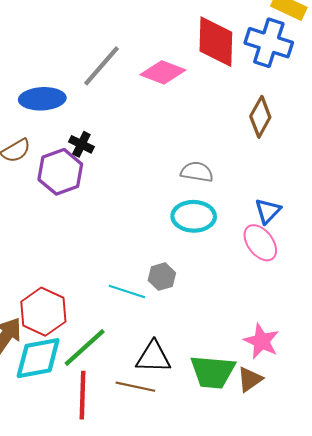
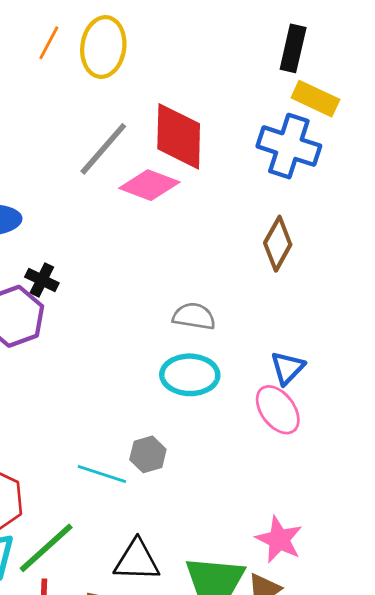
red diamond: (216, 42) -> (179, 136), moved
gray line: (102, 66) -> (103, 149), moved

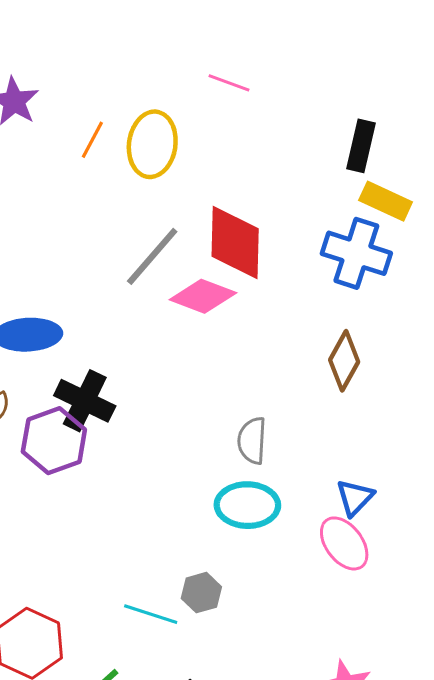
black cross: (42, 280) -> (85, 401), size x1.6
gray semicircle: (194, 316) -> (252, 441), turned -96

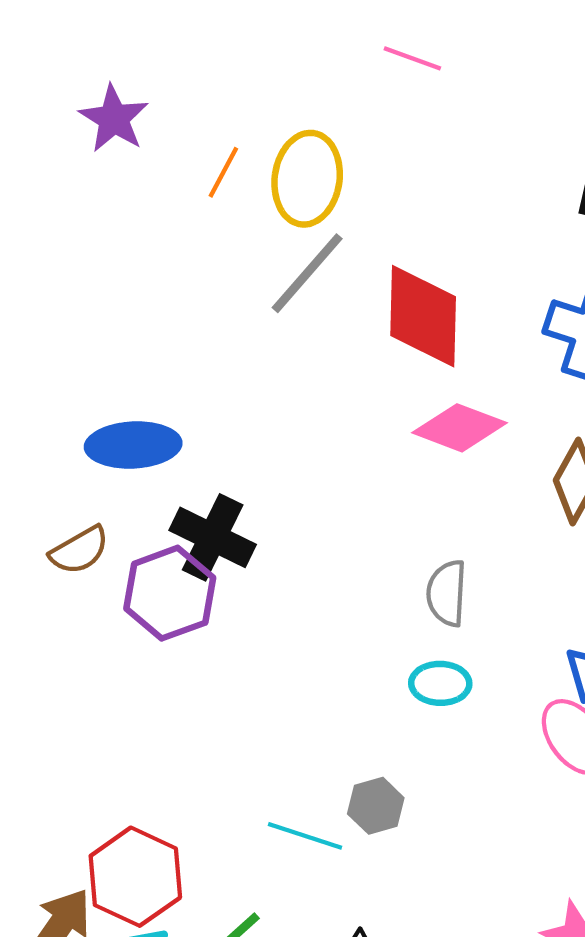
pink line: (229, 83) -> (412, 58), moved
gray line: (152, 256) -> (307, 273), moved
pink diamond: (203, 296) -> (460, 428), moved
cyan ellipse: (247, 505) -> (440, 683), size x0.7

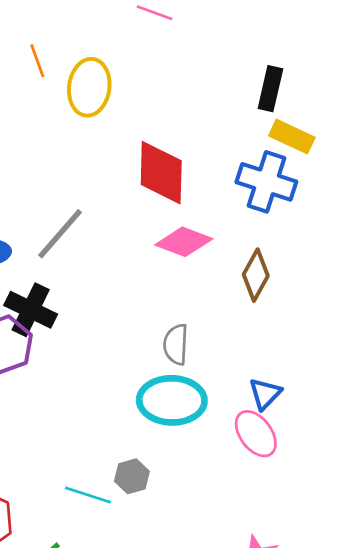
orange line: (223, 172) -> (37, 61), moved, turned -48
gray line: (307, 273) -> (60, 234), moved
cyan ellipse: (440, 683) -> (172, 400), size x1.8

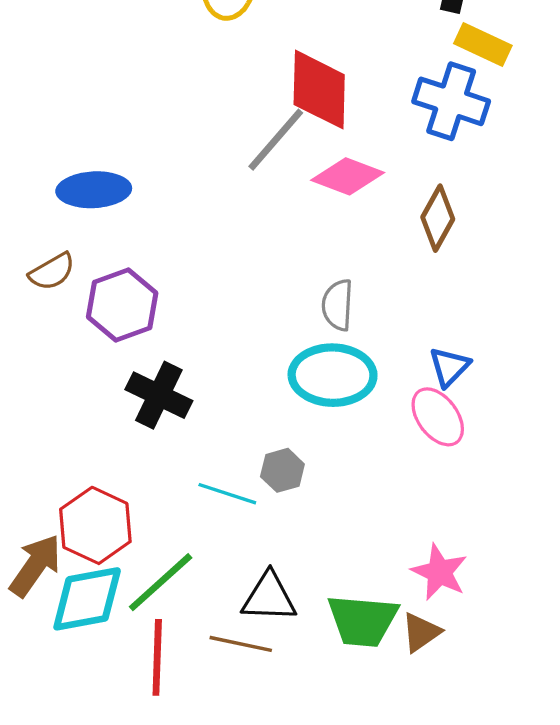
gray line: (60, 234) -> (276, 140), moved
black cross: (31, 310) -> (159, 395), moved

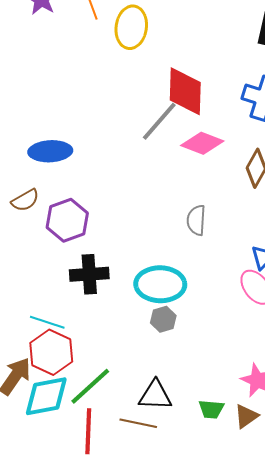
cyan ellipse: (333, 375) -> (160, 284), moved
black cross: (159, 395) -> (89, 274), turned -30
cyan line: (227, 494) -> (47, 322), moved
green trapezoid: (363, 621) -> (211, 409), size x0.6

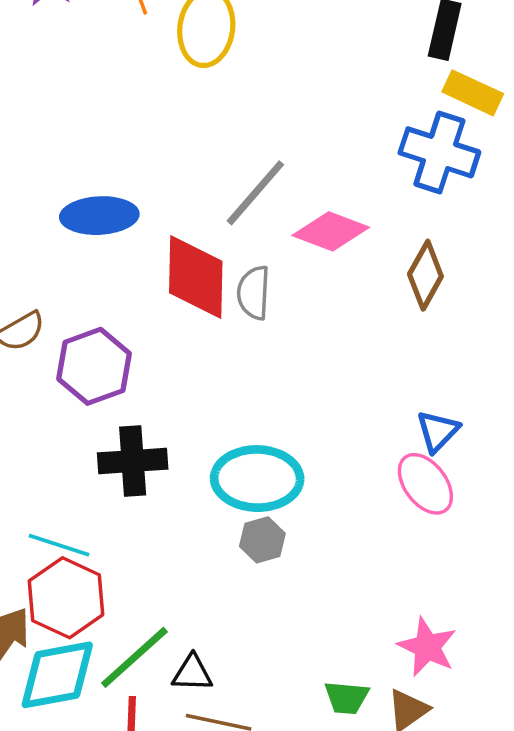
red diamond: (185, 91) -> (196, 277), moved
blue ellipse: (50, 151) -> (99, 216), moved
gray semicircle: (196, 220) -> (254, 293), moved
black triangle: (155, 395) -> (192, 673), moved, size x0.7

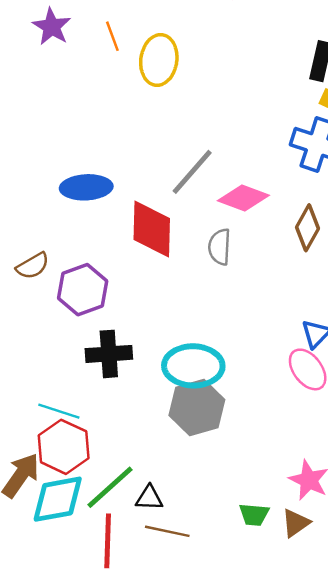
gray semicircle: (254, 293) -> (220, 247), moved
gray hexagon: (262, 540) -> (197, 408), size x1.8

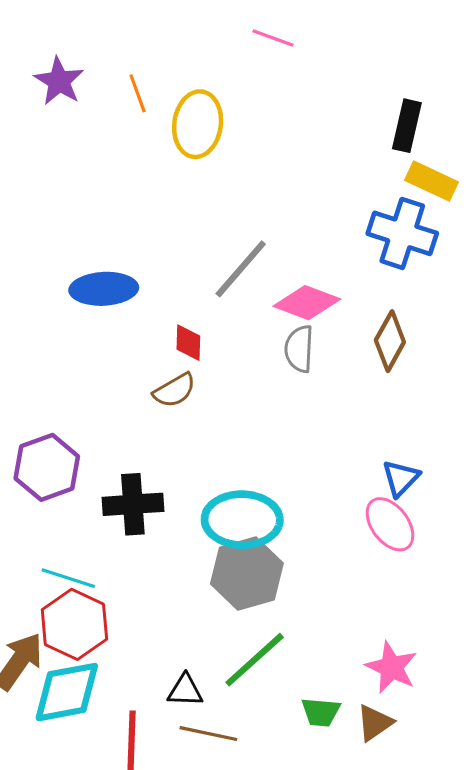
red diamond: (152, 229) -> (188, 343), size x0.5
gray semicircle: (220, 247) -> (299, 349), moved
brown semicircle: (33, 266) -> (174, 390), moved
purple hexagon: (83, 290) -> (47, 467), moved
green line: (110, 487) -> (255, 660), moved

